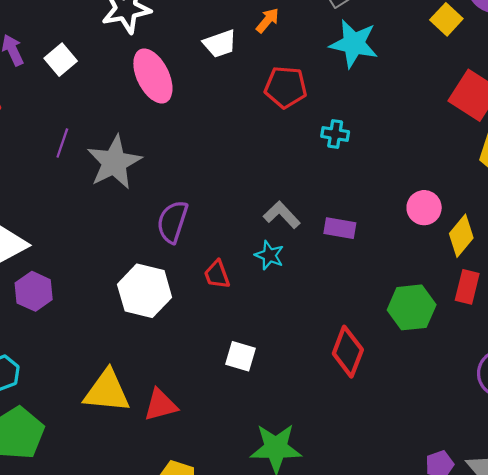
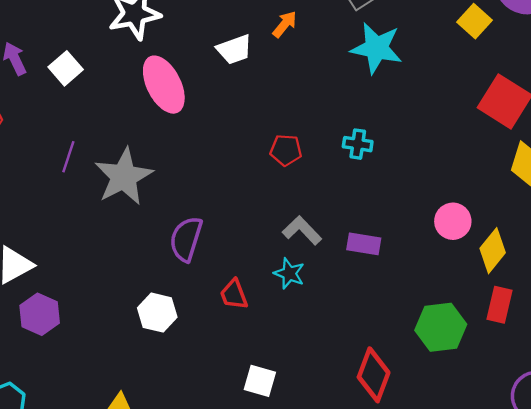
red pentagon: (286, 87) -> (286, 150), moved, size x0.7
white hexagon: (145, 291) -> (157, 313), size x0.7

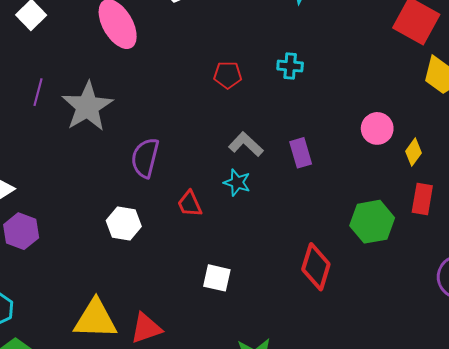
purple rectangle: (364, 244) -> (301, 153), turned 68
yellow diamond: (493, 251) -> (413, 152), size x0.7

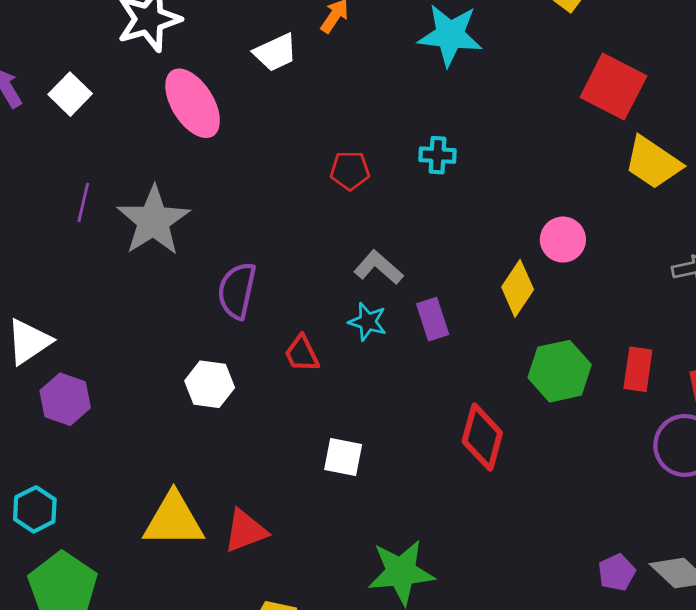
yellow diamond: (413, 152) -> (518, 288), moved, size x1.4
purple rectangle: (301, 153) -> (433, 319), moved
red rectangle: (422, 199) -> (638, 369), moved

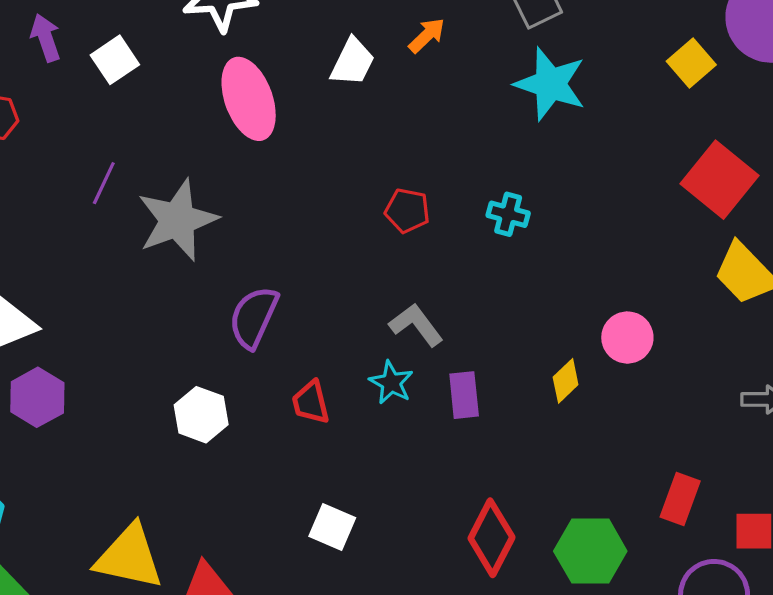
white trapezoid: (275, 52) -> (353, 62), turned -51
yellow diamond: (518, 288) -> (566, 381), size x0.7
green hexagon: (560, 371) -> (590, 551), moved

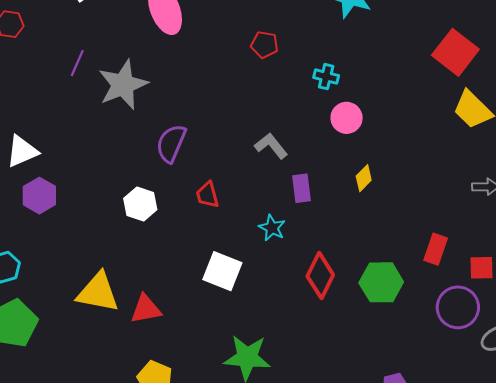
red pentagon: (407, 211) -> (265, 45), moved
pink circle: (627, 338) -> (347, 118), moved
cyan star: (391, 383) -> (272, 228), moved
white square: (332, 527) -> (222, 271), size x1.4

